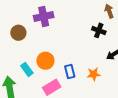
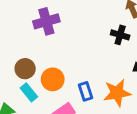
brown circle: (18, 33) -> (25, 69), moved
orange star: (94, 74) -> (117, 93), size x1.5

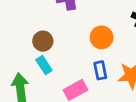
orange circle: (53, 79) -> (102, 37), moved

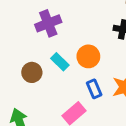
cyan rectangle: (44, 65) -> (60, 62), moved

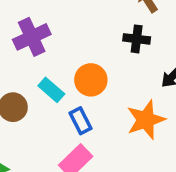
blue rectangle: (94, 89) -> (80, 121), moved

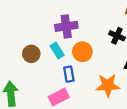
purple cross: (32, 37) -> (66, 26), moved

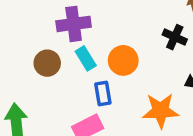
purple cross: (66, 26) -> (74, 24), moved

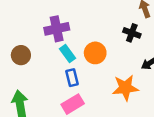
brown circle: (47, 63) -> (21, 55), moved
blue rectangle: (103, 94) -> (72, 78), moved

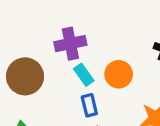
brown circle: (21, 55) -> (25, 76), size x1.5

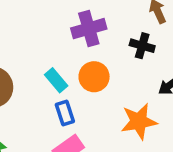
purple cross: (70, 44) -> (89, 29), moved

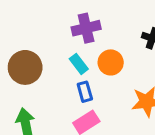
purple cross: (89, 29) -> (86, 28), moved

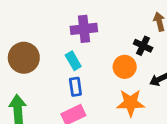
orange circle: (111, 62) -> (125, 67), moved

